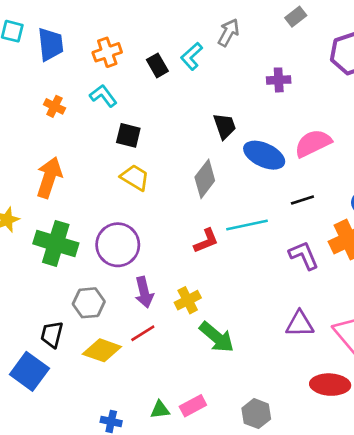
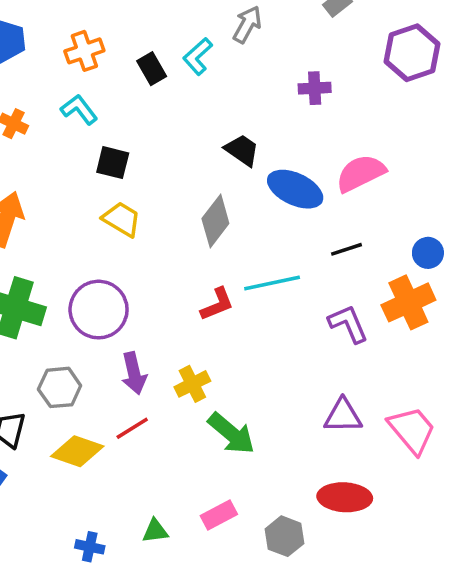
black trapezoid: (225, 126) -> (242, 150), turned -36
red ellipse: (330, 385) -> (345, 497), moved
pink rectangle: (193, 406) -> (219, 515), moved

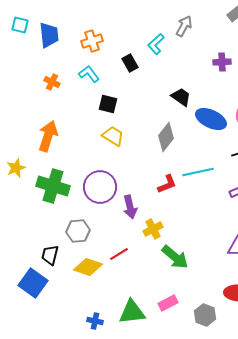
black rectangle: (152, 69) -> (130, 63), moved
purple arrow: (134, 373) -> (130, 207), moved
green triangle: (155, 531) -> (132, 312), size x1.8

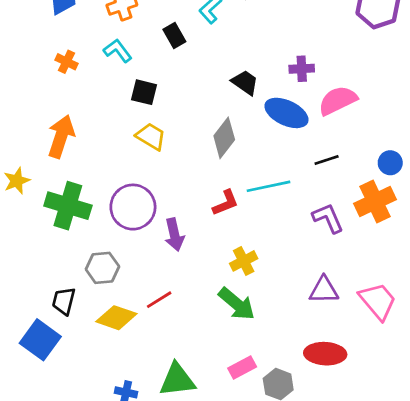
purple cross: (222, 62) -> (302, 69), moved
yellow cross: (153, 229) -> (244, 261), moved
pink rectangle: (168, 303) -> (242, 367), moved

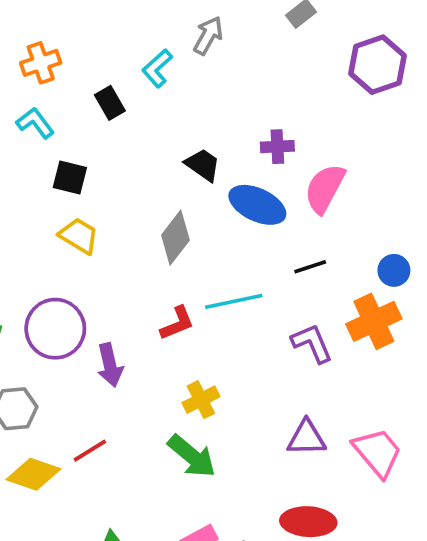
pink semicircle: (338, 101) -> (325, 188), turned -36

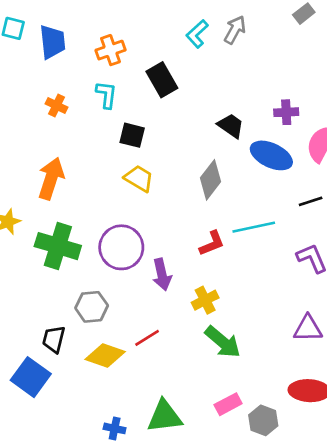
cyan L-shape: (157, 68) -> (197, 34), moved
black rectangle: (110, 103) -> (162, 80), size x1.4
cyan L-shape: (35, 123) -> (106, 95), turned 44
yellow cross: (201, 400) -> (205, 300), moved

